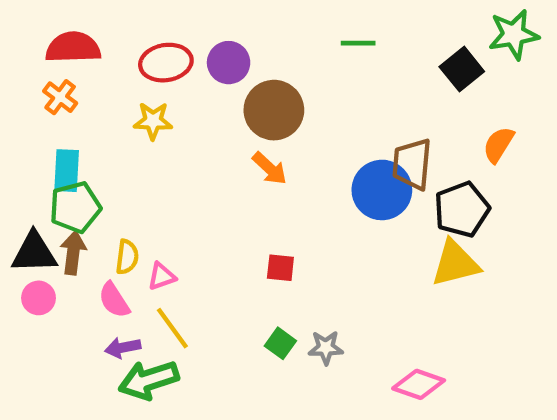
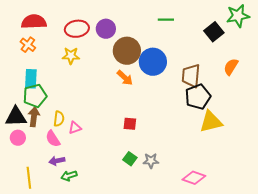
blue circle: (382, 190) -> (153, 62), moved
black pentagon: (462, 209) -> (198, 97), moved
yellow line: (172, 328) -> (29, 178), moved, turned 30
green arrow: (149, 380) -> (69, 176), size x0.6

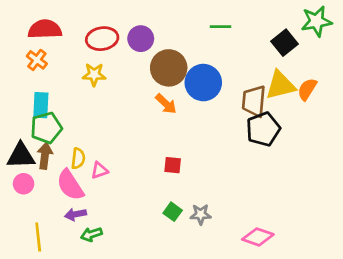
yellow triangle: (211, 122) -> (280, 85), moved
pink semicircle: (53, 139) -> (70, 185), size x1.4

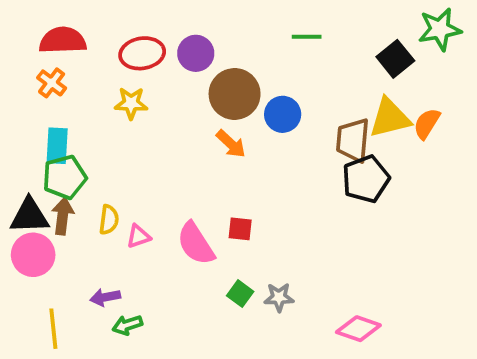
blue circle: (203, 83) -> (283, 114), size x0.7
pink circle: (24, 184) -> (33, 255), size x1.5
pink semicircle: (70, 185) -> (196, 244), moved

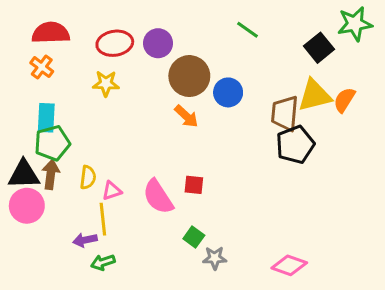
green line: (307, 37) -> (247, 30), turned 35
gray star: (279, 297) -> (215, 258), moved
yellow line: (53, 329) -> (103, 219), moved

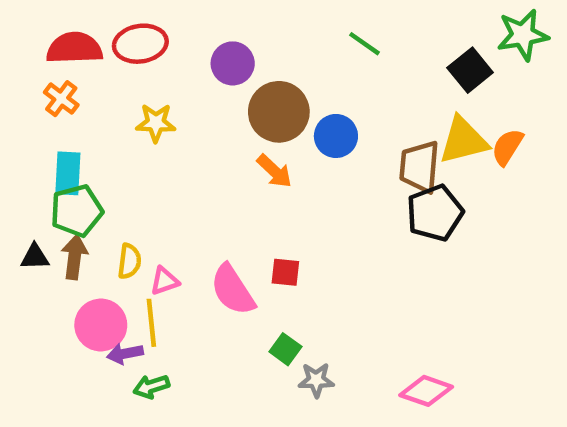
red ellipse: (115, 43) -> (140, 44), moved
black triangle: (24, 174) -> (35, 257), size x0.6
pink circle: (27, 206) -> (101, 325), moved

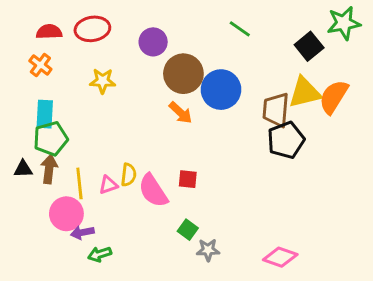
red semicircle: (74, 48) -> (49, 32), size x0.7
blue circle: (336, 136) -> (221, 90), size x1.4
orange semicircle: (507, 147) -> (334, 97), size x1.4
yellow semicircle: (129, 261) -> (129, 175), moved
yellow line: (151, 323) -> (79, 183), moved

